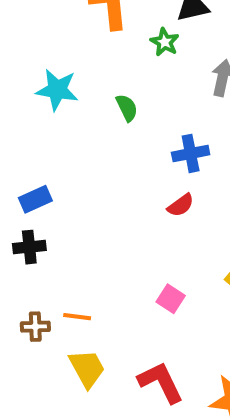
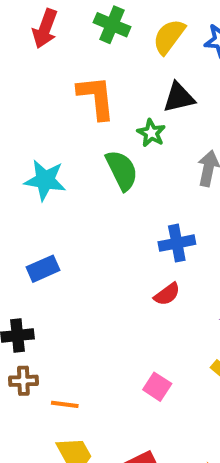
green semicircle: (127, 108) -> (122, 170), moved, size x1.5
blue rectangle: (35, 199) -> (43, 269), moved
brown cross: (35, 327) -> (23, 381), moved

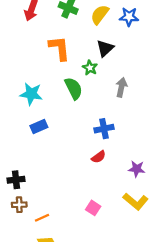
black triangle: (179, 97) -> (105, 48), turned -30
blue rectangle: (43, 269) -> (39, 126), moved
orange line: (65, 404) -> (42, 218), turned -32

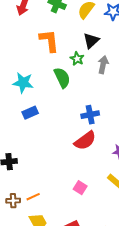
gray arrow: (121, 87) -> (103, 65), moved
red semicircle: (99, 157) -> (85, 141), size x1.6
brown cross: (19, 205) -> (13, 201), moved

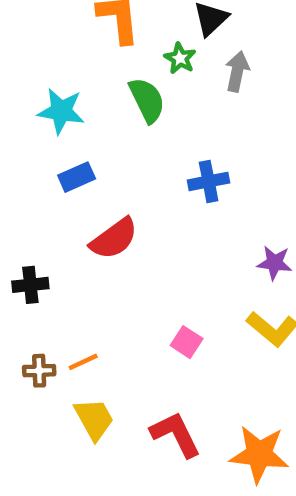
red semicircle: (85, 141) -> (114, 239), moved

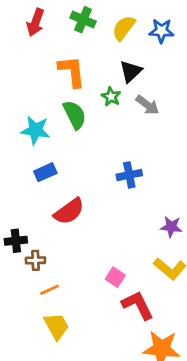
gray arrow: (237, 71) -> (147, 105), turned 115
green semicircle: (147, 100) -> (75, 115), moved
brown cross: (39, 371) -> (35, 260), moved
red L-shape: (176, 434) -> (138, 305), moved

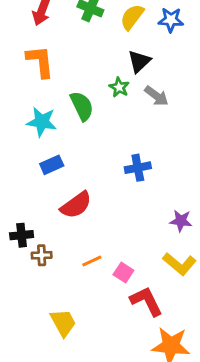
orange L-shape: (72, 71) -> (40, 61), moved
orange line: (49, 290) -> (92, 261), moved

